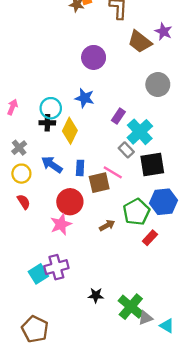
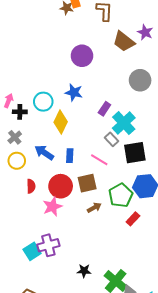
black cross: (47, 123) -> (20, 112), moved
brown square: (99, 183) -> (87, 183), moved
red semicircle: (24, 202) -> (31, 186), moved, turned 32

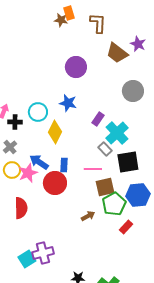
pink line: (99, 160) -> (93, 169), turned -30
brown square: (87, 183) -> (105, 187), moved
red semicircle: (31, 186) -> (21, 208), moved, size x1.5
red circle: (61, 186) -> (55, 183), moved
pink star: (52, 207) -> (28, 173), moved

